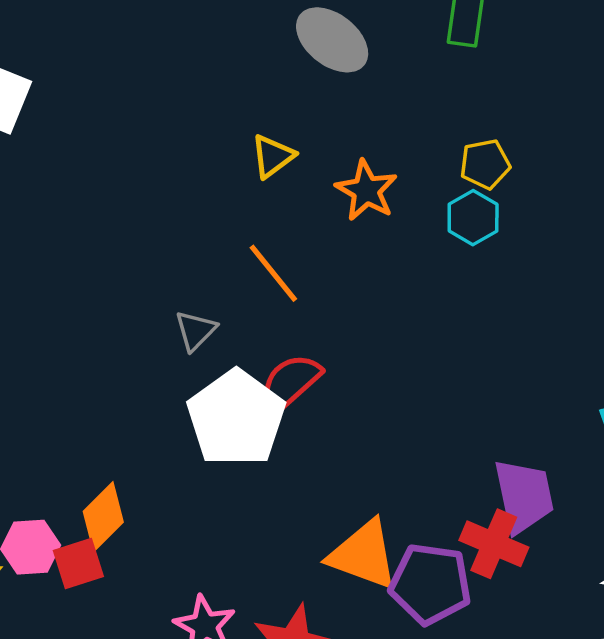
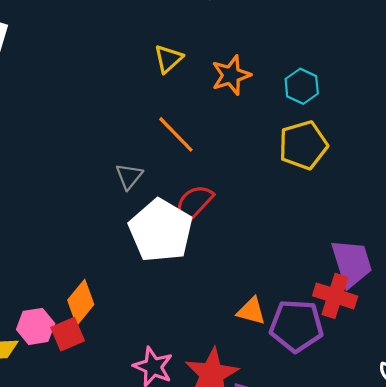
yellow pentagon: (485, 164) -> (303, 145), moved, size x1.5
orange star: (366, 190) -> (231, 75), turned 30
orange triangle: (363, 555) -> (251, 311), size x0.6

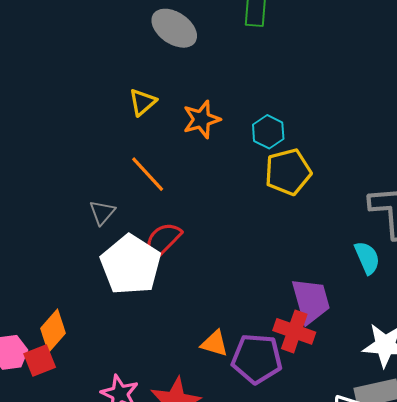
yellow pentagon: (303, 145) -> (288, 172), moved

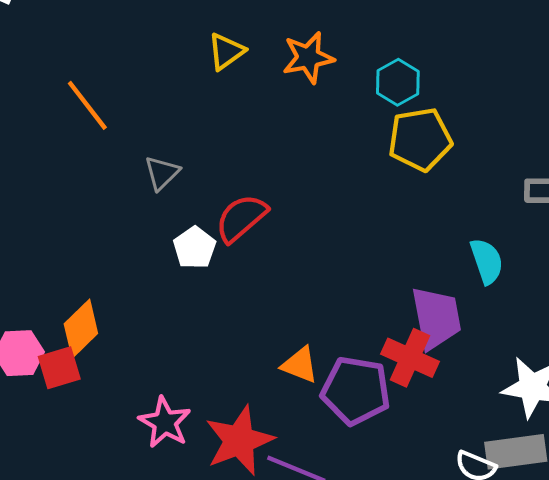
yellow triangle: (142, 102) -> (226, 51), moved
orange line: (148, 174) -> (87, 105), moved
cyan semicircle: (367, 258) -> (487, 261), moved
white pentagon: (131, 265) -> (195, 248), size x0.5

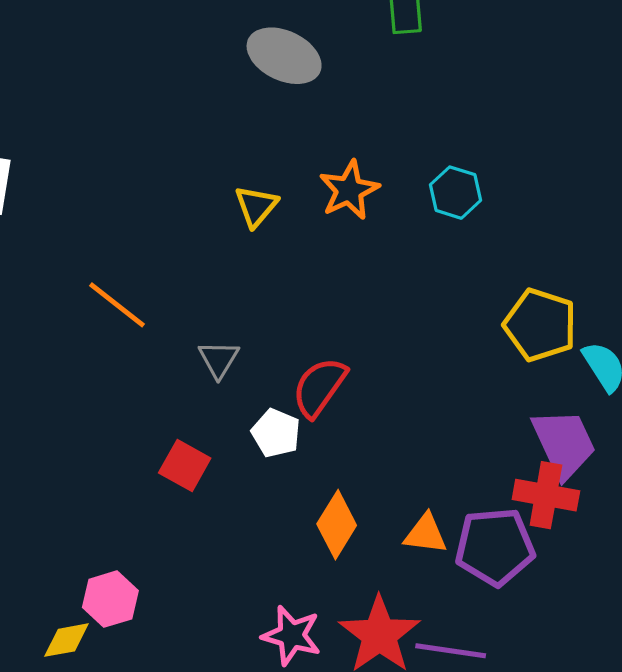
yellow pentagon: (420, 139) -> (540, 325), moved, turned -30
orange diamond: (81, 329) -> (337, 525), moved
red square: (59, 368) -> (185, 465), moved, turned -30

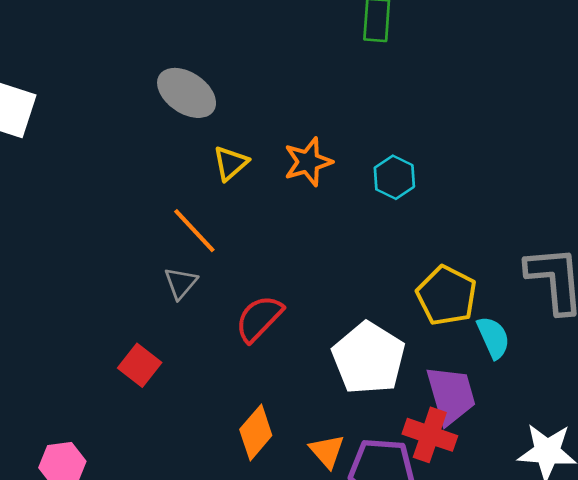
gray ellipse: (284, 56) -> (187, 93), moved
orange line: (117, 305) -> (194, 231), moved
white pentagon: (276, 433) -> (369, 358), moved, size x1.8
orange triangle: (425, 534) -> (327, 451), turned 33

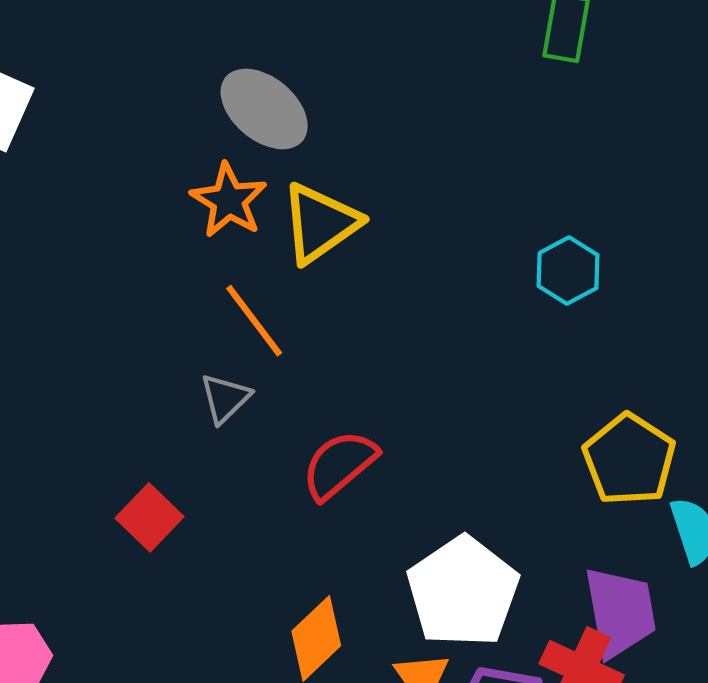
orange star: (308, 162) -> (229, 200), moved, turned -30
yellow triangle: (230, 163) -> (320, 223), size x1.5
white pentagon: (369, 358) -> (463, 592), moved

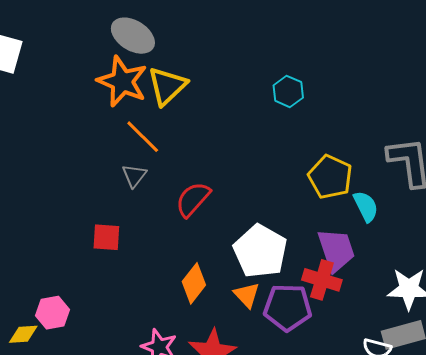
orange star: (229, 200) -> (122, 81), size x1.4
red square: (150, 517) -> (106, 237), turned -32

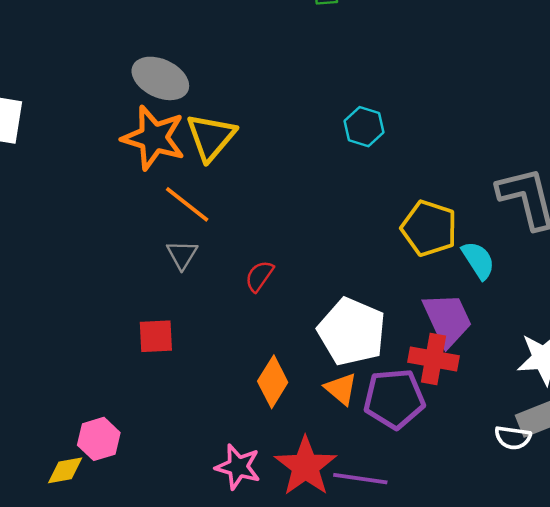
red semicircle: (193, 199) -> (259, 276), size x0.7

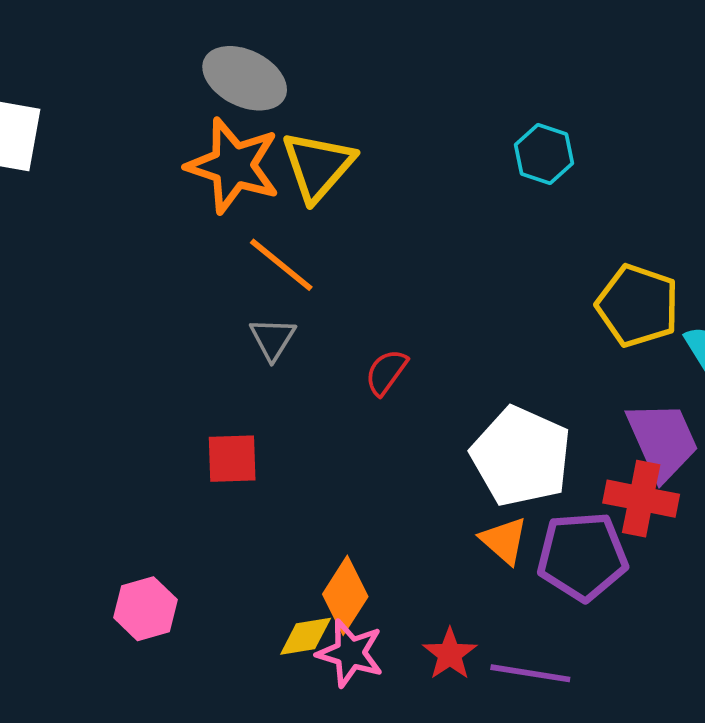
orange diamond: (273, 382) -> (345, 595), moved
red star: (305, 466) -> (450, 654), size x0.6
yellow diamond: (65, 470) -> (306, 636), moved

